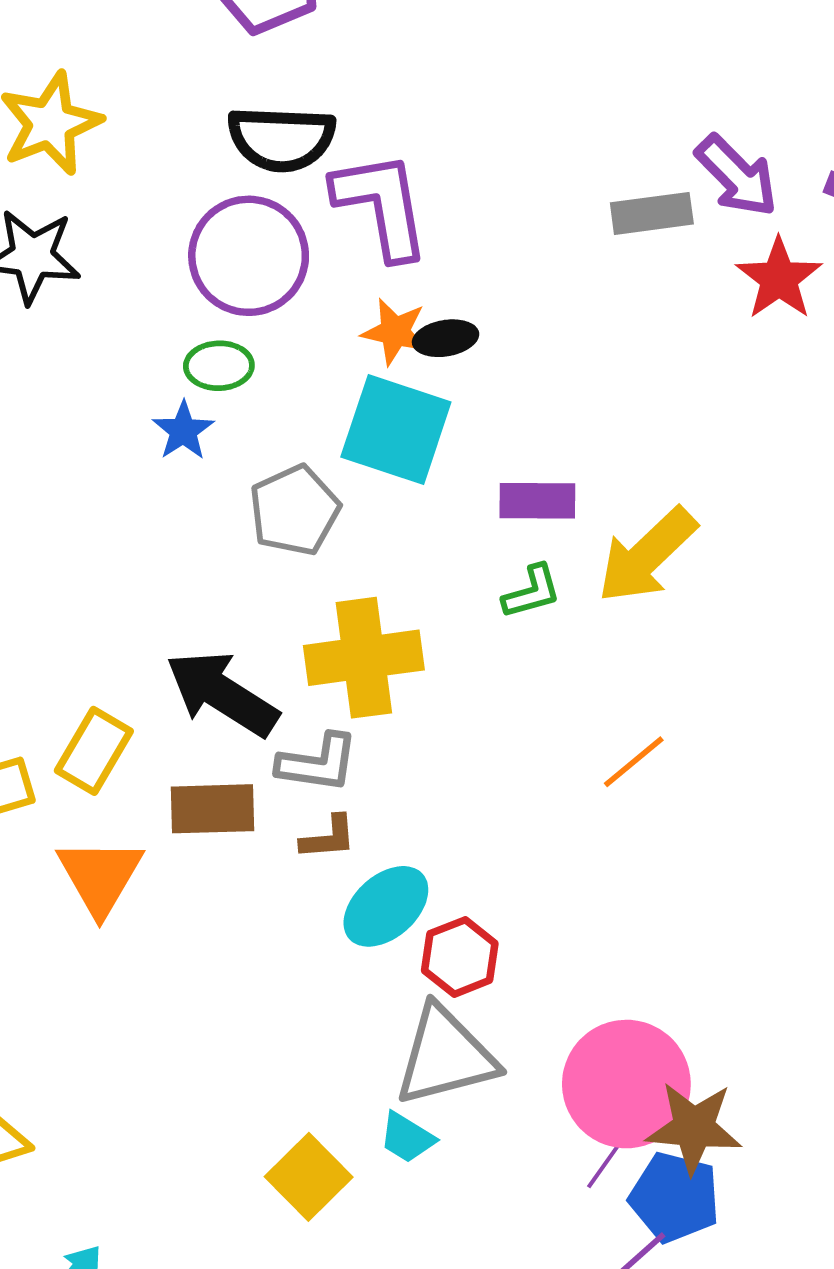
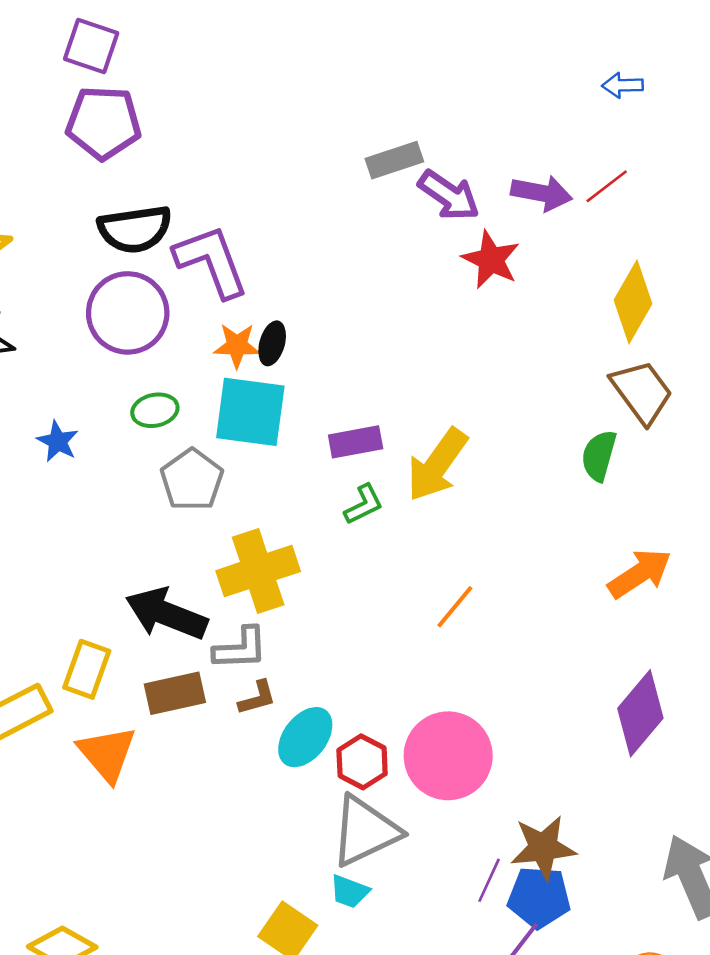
gray rectangle: (652, 213) -> (394, 160), moved
black ellipse: (446, 338) -> (272, 343), turned -54
green ellipse: (219, 366) -> (155, 410), moved
blue star: (183, 431) -> (58, 441), moved
pink circle: (626, 1084) -> (448, 756), moved

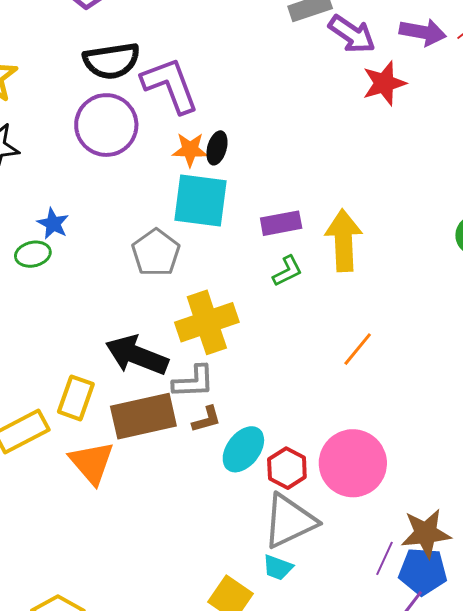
red star: (491, 260) -> (384, 83), turned 30
green ellipse: (155, 410) -> (33, 254), moved
yellow arrow: (437, 465) -> (344, 240), turned 142
brown rectangle: (175, 693) -> (143, 416), size x1.4

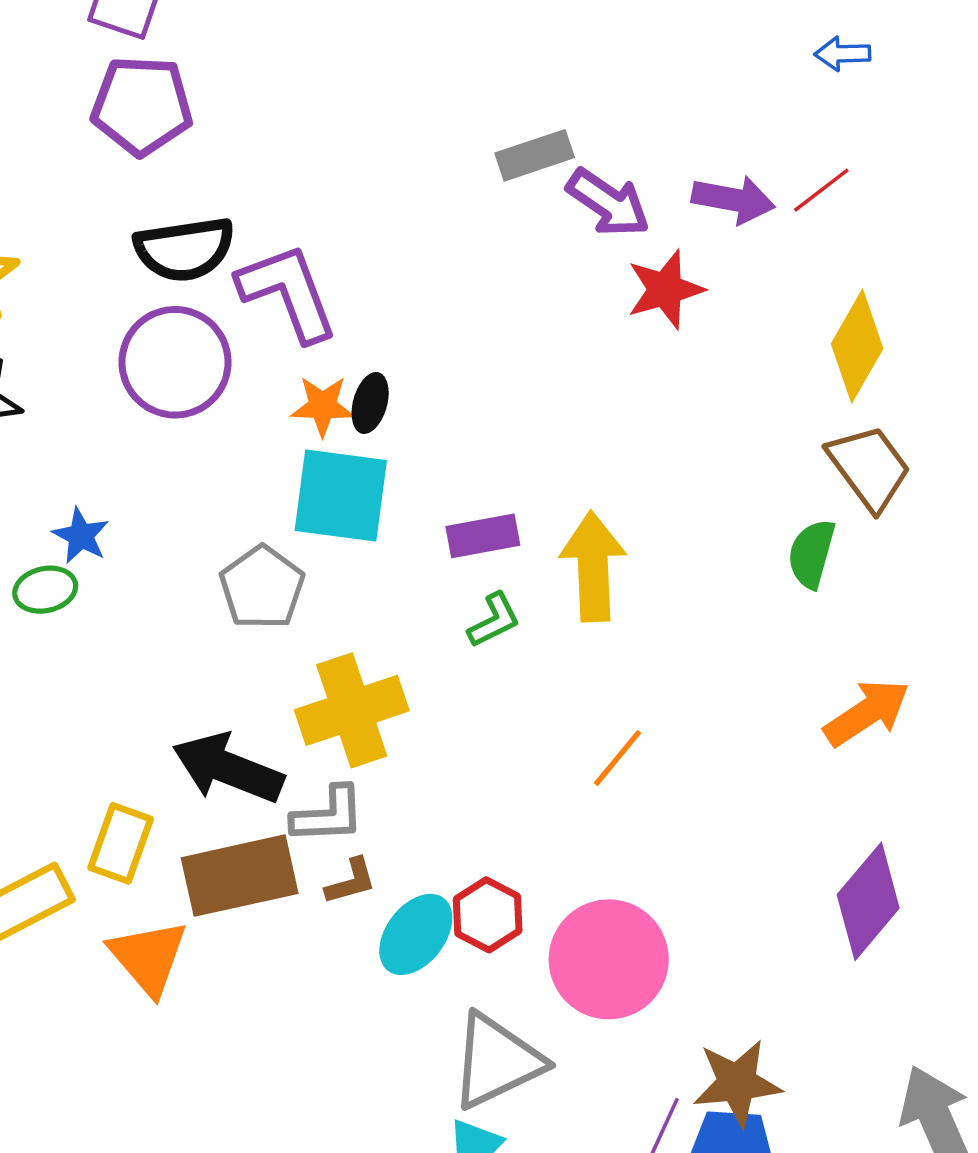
red hexagon: (287, 468) -> (488, 915), moved

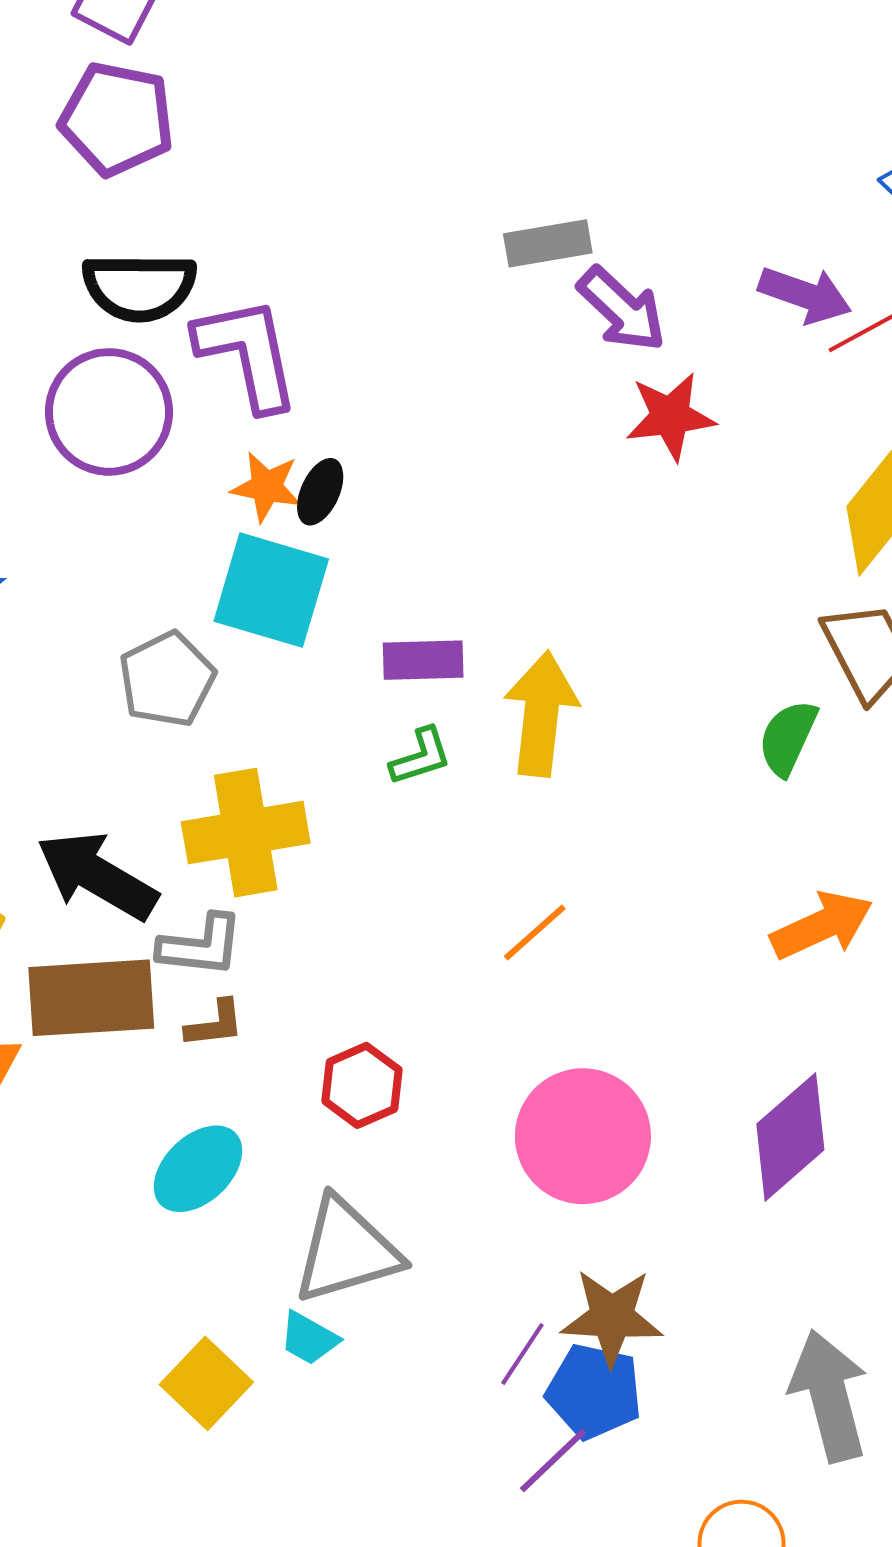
purple arrow: (733, 199) -> (805, 295), moved
cyan ellipse: (416, 934) -> (198, 1169), moved
pink circle: (609, 959) -> (583, 1136), moved

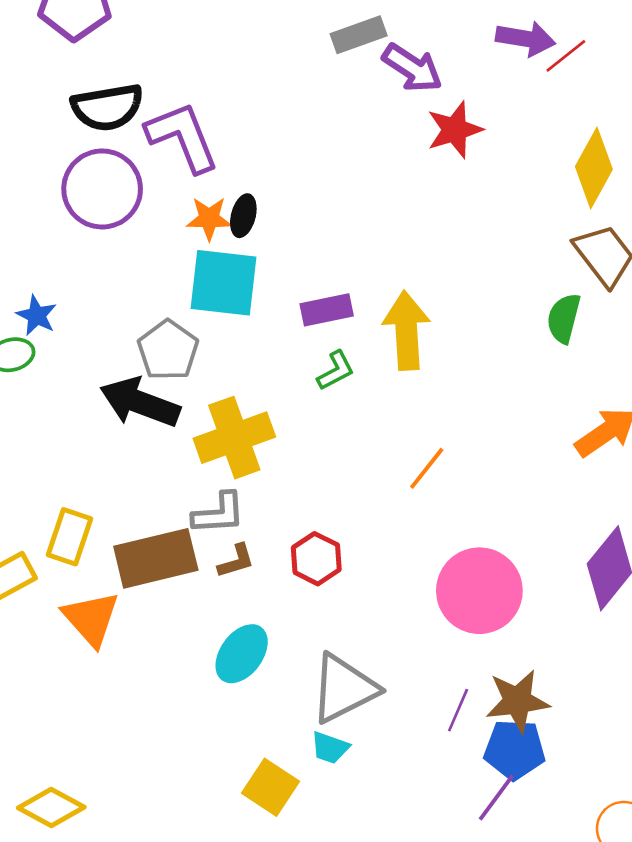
black arrow: (97, 876) -> (140, 402), moved
red hexagon: (362, 1085) -> (316, 559), moved
purple line: (522, 1354) -> (458, 710), moved

